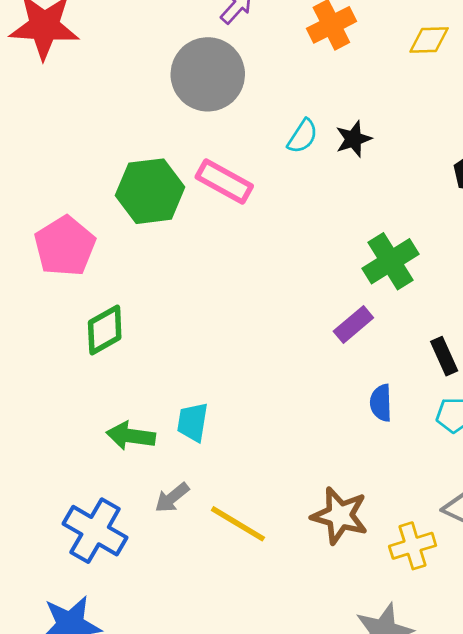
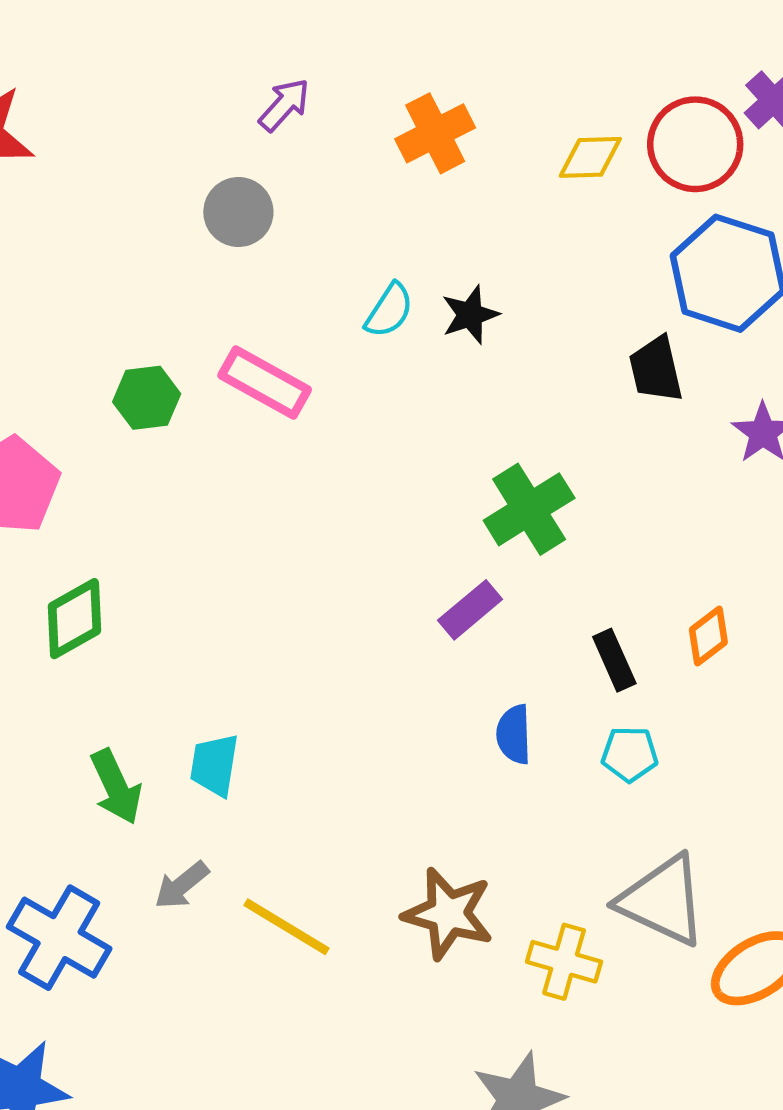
gray circle: (208, 74) -> (238, 212), size x0.6
green hexagon: (150, 191) -> (147, 398), size x0.6
green arrow: (131, 436) -> (116, 787), turned -123
yellow cross: (413, 546) -> (564, 962), turned 33

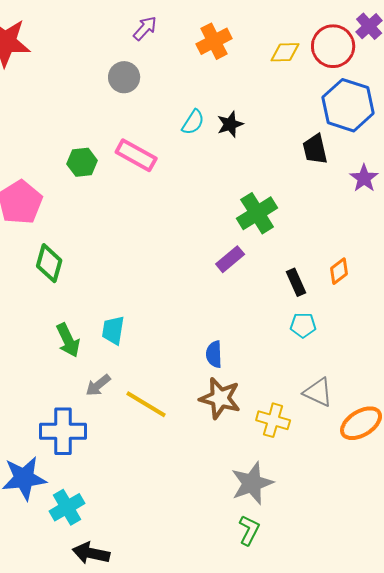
green diamond: (74, 619) -> (49, 263), turned -45
blue semicircle: (514, 734) -> (214, 354), moved
gray triangle: (662, 901) -> (318, 392), size x0.7
blue cross: (59, 938) -> (63, 431), moved, turned -30

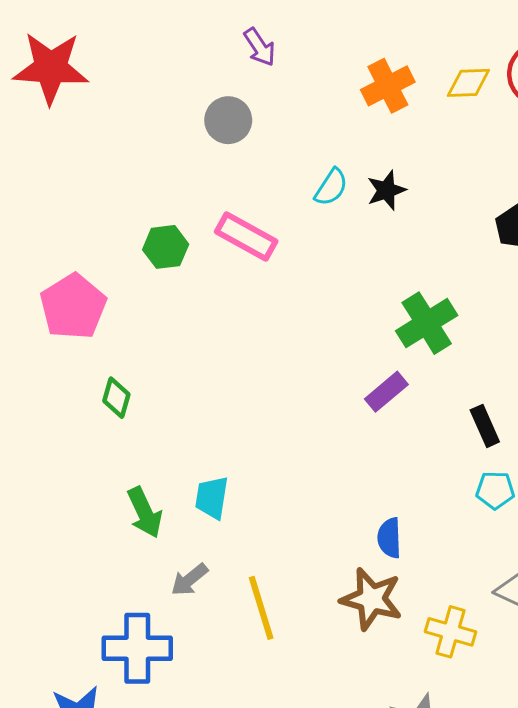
purple arrow: (145, 28) -> (260, 47), turned 104
orange cross: (214, 41) -> (388, 86), moved
green diamond: (49, 263) -> (116, 398), size x0.7
blue semicircle: (214, 354) -> (389, 538), moved
yellow line: (146, 404) -> (261, 608), turned 42

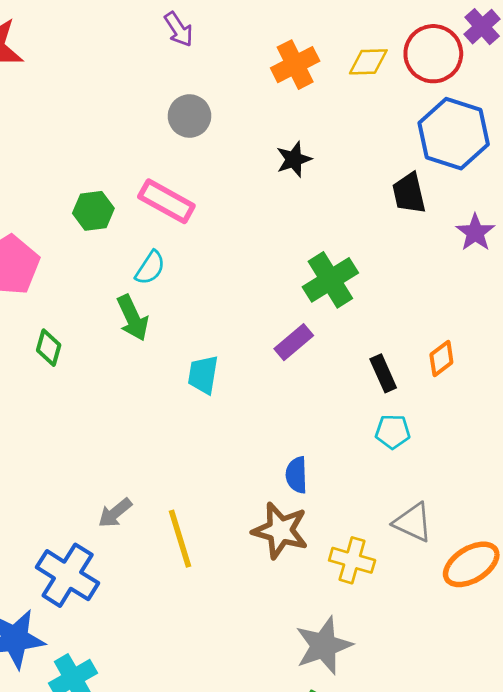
gray circle: (228, 120) -> (189, 116), moved
cyan semicircle: (331, 187) -> (150, 268), moved
cyan trapezoid: (212, 498) -> (203, 375), moved
green arrow: (145, 513) -> (133, 318), moved
blue cross: (137, 648) -> (68, 575), turned 32

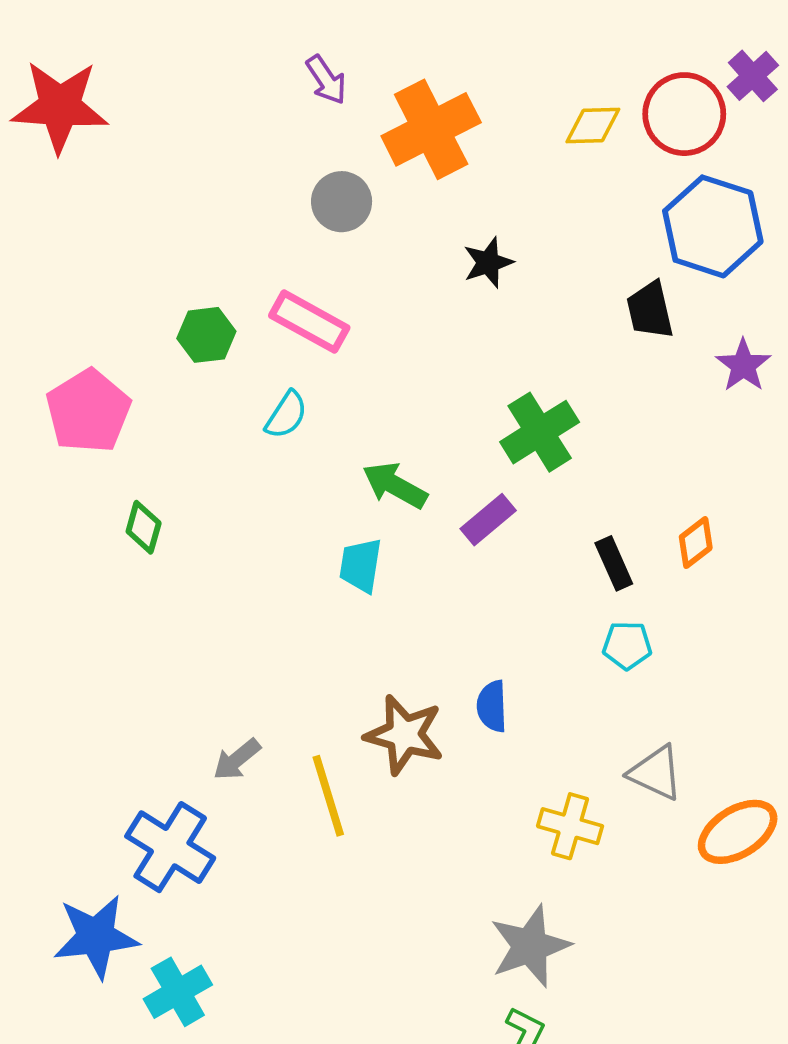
orange cross: (295, 65) -> (431, 129), moved, size x1.4
green arrow: (133, 318) -> (395, 485), moved, turned 144
brown star: (280, 530) -> (404, 735), moved

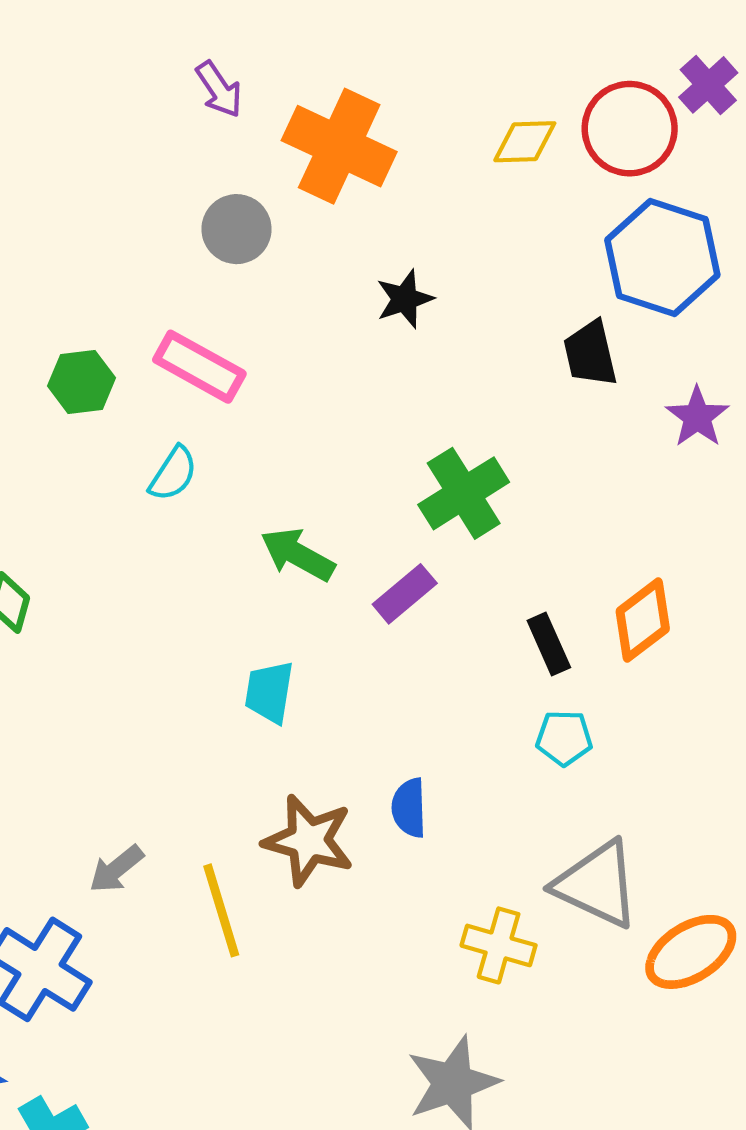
orange cross: (431, 129) -> (339, 146), turned -38
orange diamond: (696, 542) -> (643, 620), size x1.4
cyan trapezoid: (361, 565) -> (269, 692), moved
gray triangle: (656, 773) -> (597, 884), size x1.4

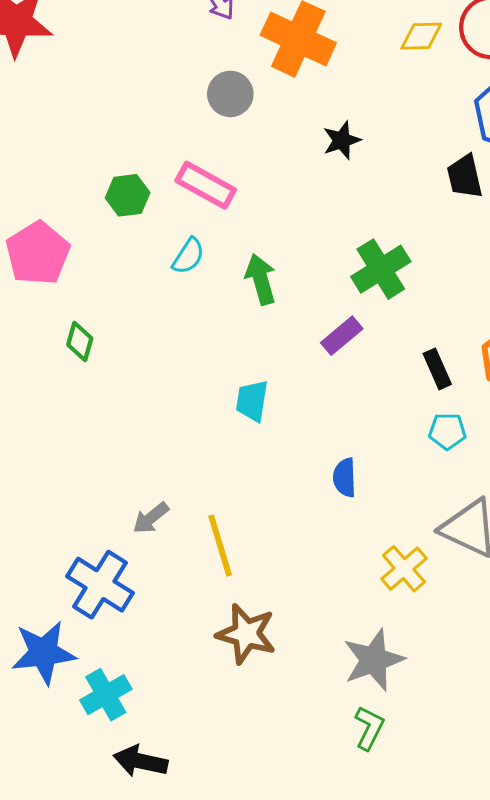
green arrow: (298, 554) -> (261, 279), moved, turned 45
brown star: (309, 841) -> (246, 634), moved
yellow cross: (499, 945) -> (404, 569), turned 33

